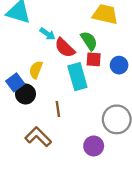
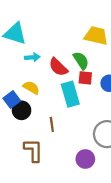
cyan arrow: (47, 34) -> (32, 57), moved, turned -40
yellow semicircle: (36, 70) -> (31, 88), turned 98
brown L-shape: (38, 137) -> (33, 150), turned 45

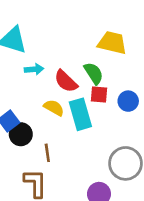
yellow semicircle: (31, 88) -> (54, 108), moved
brown line: (52, 124) -> (47, 153), moved

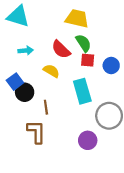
yellow trapezoid: (112, 43) -> (77, 18), moved
cyan arrow: (34, 69) -> (26, 51), moved
cyan rectangle: (80, 114) -> (82, 91), moved

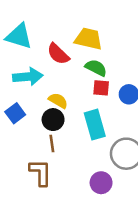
green semicircle: (83, 43) -> (96, 68), turned -30
red semicircle: (61, 49) -> (58, 54), moved
cyan arrow: (26, 51) -> (28, 77), size x1.6
black circle: (25, 92) -> (53, 120), moved

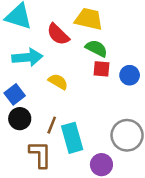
black circle: (53, 120) -> (20, 119), moved
cyan rectangle: (95, 125) -> (72, 138), moved
brown line: (52, 144) -> (52, 125), turned 30

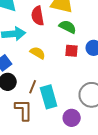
red semicircle: (58, 34) -> (38, 16), turned 36
red square: (101, 69) -> (72, 51), moved

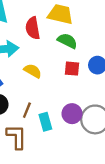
cyan rectangle: (49, 97) -> (45, 122), size x0.7
purple circle: (72, 118) -> (72, 114), moved

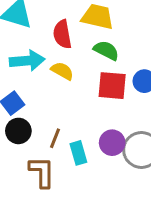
red square: (72, 69) -> (112, 86), size x1.5
yellow semicircle: (33, 71) -> (62, 71), moved

